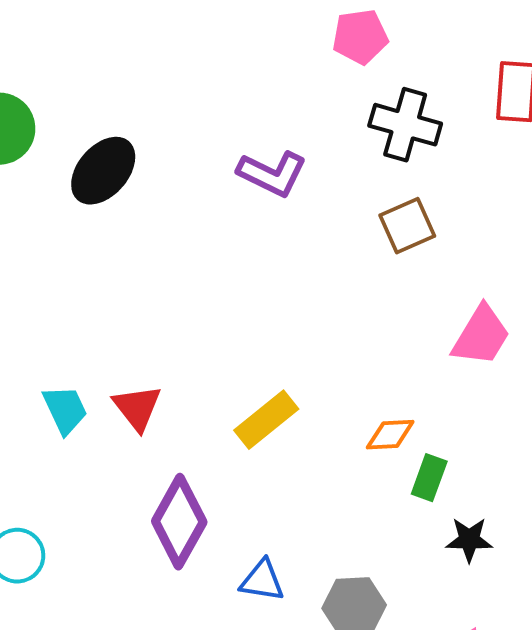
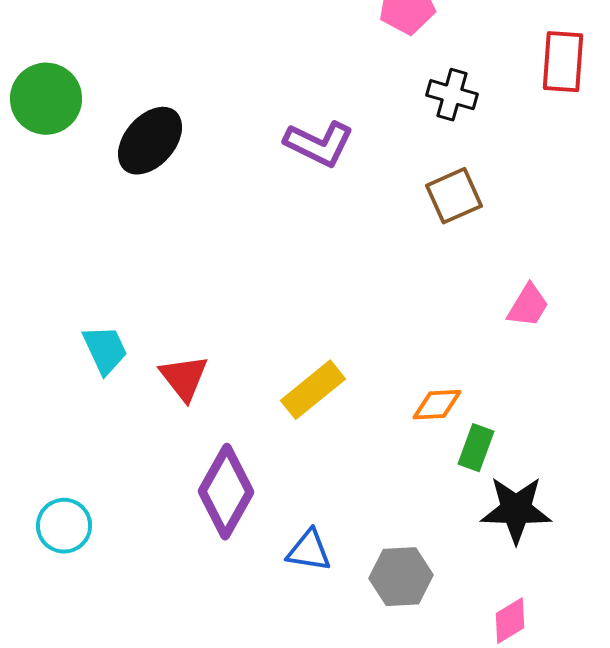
black cross: (405, 125) -> (452, 95), size x0.7
pink trapezoid: (481, 336) -> (528, 306), size x0.7
cyan trapezoid: (65, 410) -> (105, 350), moved
black star: (469, 540) -> (516, 510), size x1.5

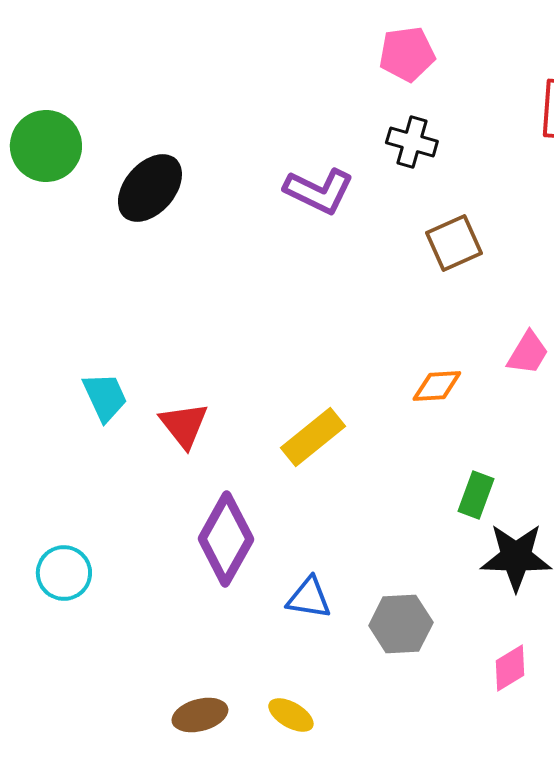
black cross: (452, 95) -> (412, 142), moved
orange diamond: (437, 405) -> (437, 386), moved

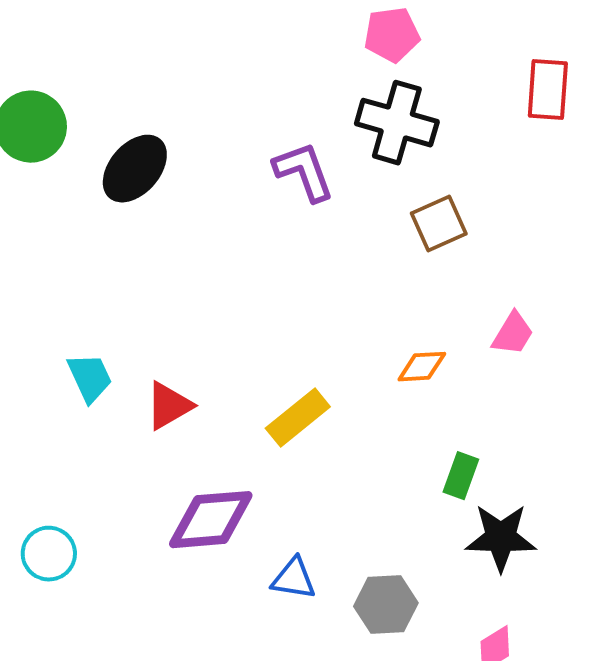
black cross: (412, 142) -> (397, 123), size x1.6
purple L-shape: (319, 191) -> (304, 172), turned -136
red triangle: (184, 425) -> (169, 406), turned 38
purple diamond: (226, 539) -> (211, 520), turned 56

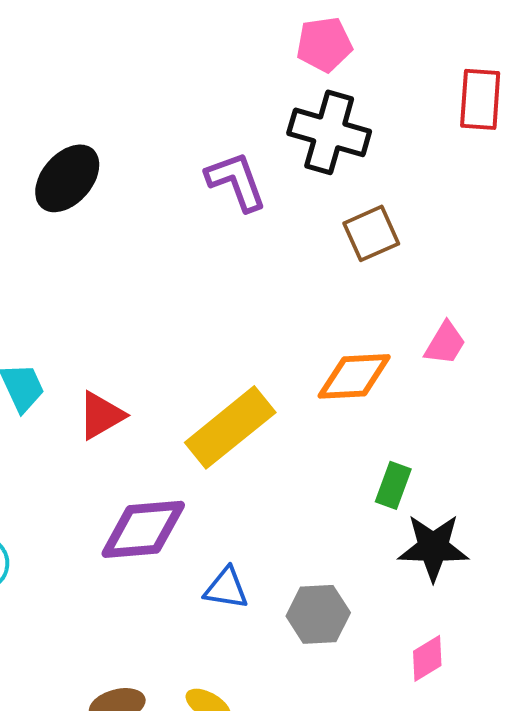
orange diamond: (422, 367) -> (354, 376), size x1.5
yellow rectangle: (298, 418) -> (230, 427), size x1.4

